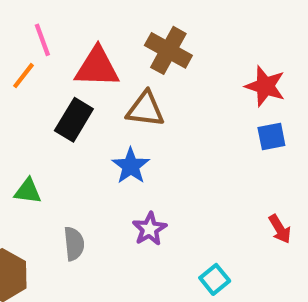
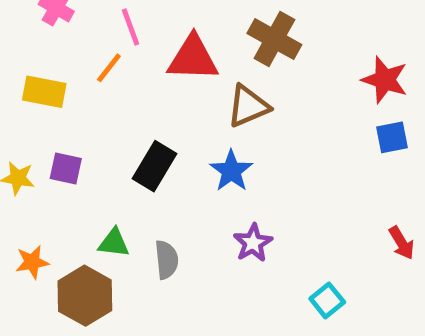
brown triangle: (145, 109) -> (248, 106), turned -30
black rectangle: (74, 120) -> (155, 166), moved
green triangle: (28, 191) -> (114, 243), moved

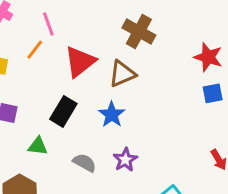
red triangle: (193, 58) -> (80, 62), moved, turned -40
green triangle: (114, 243) -> (38, 146), moved
gray semicircle: (167, 260) -> (85, 163), moved, turned -55

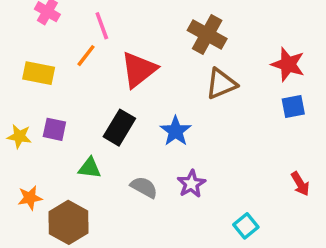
brown triangle: (122, 74) -> (221, 84), moved

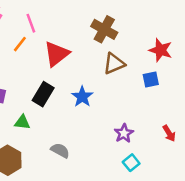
blue square: (293, 106) -> (151, 79), moved
purple star: (191, 184) -> (124, 133), moved
gray semicircle: (144, 187) -> (60, 150), moved

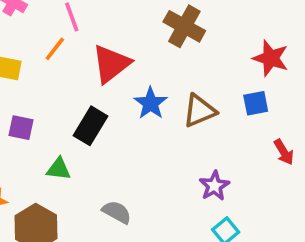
brown triangle: (114, 64) -> (199, 111), moved
blue star: (82, 97) -> (151, 103), moved
red arrow: (169, 133) -> (284, 152), moved

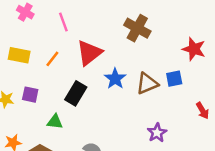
orange line: (55, 49) -> (52, 59), moved
blue square: (256, 103) -> (174, 79), moved

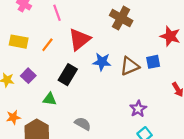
blue star: (115, 79) -> (102, 62), turned -30
purple square: (30, 95) -> (28, 76), turned 32

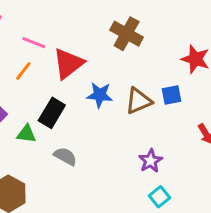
pink line: (57, 13) -> (34, 43), moved, turned -49
green triangle: (50, 99) -> (26, 134), moved
gray semicircle: (83, 124) -> (65, 156), moved

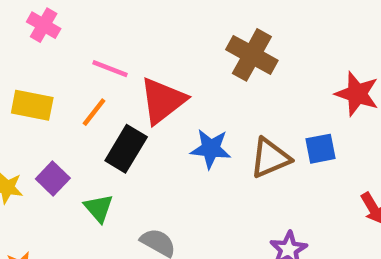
black rectangle: (52, 113) -> (126, 149), moved
green triangle: (26, 134) -> (99, 208), turned 42

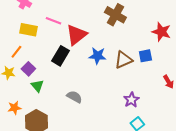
yellow rectangle: (32, 105) -> (28, 30), moved
orange line: (94, 112) -> (16, 52), moved
green triangle: (99, 208) -> (37, 86), moved

